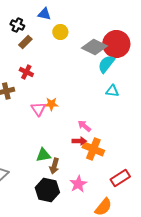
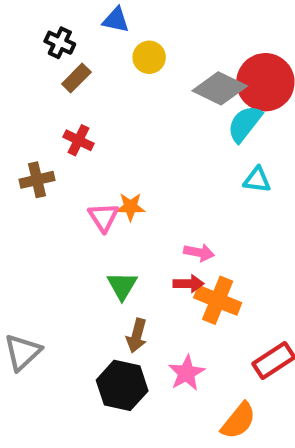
pink arrow: (84, 126) -> (199, 252), turned 152
green triangle: (43, 155) -> (122, 286), moved, turned -49

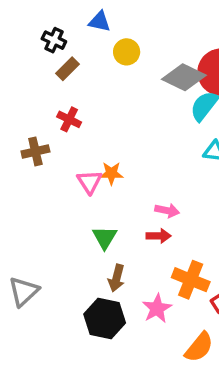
orange cross: (218, 300) -> (191, 280), moved

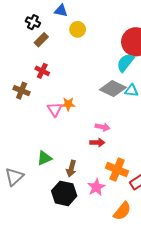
gray diamond: (184, 77) -> (113, 89), moved
brown cross: (35, 151) -> (22, 91), turned 35
green triangle: (105, 238) -> (44, 158), moved, turned 35

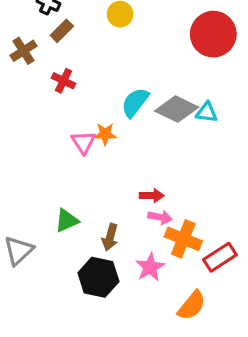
cyan semicircle: (125, 63) -> (135, 102), moved
brown cross: (22, 91) -> (24, 51), moved, turned 35
pink arrow: (103, 127) -> (160, 217), moved

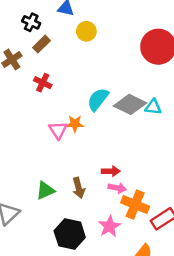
brown arrow: (110, 237) -> (79, 188), moved, turned -30

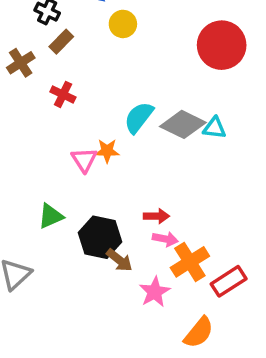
brown arrow: (79, 188) -> (119, 260), moved, turned -36
green triangle: (45, 190) -> (51, 216), moved
orange cross: (135, 205) -> (190, 262), turned 36
black hexagon: (70, 234) -> (100, 237), moved

